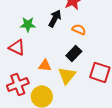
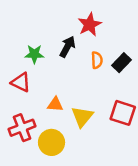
orange semicircle: (79, 29) -> (97, 60), turned 64
black rectangle: (74, 53) -> (121, 63), moved

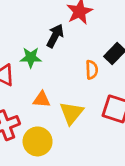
green star: (34, 54) -> (31, 58), moved
orange semicircle: (97, 60) -> (92, 70), moved

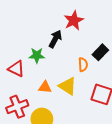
yellow triangle: (71, 113) -> (68, 86), moved, turned -36

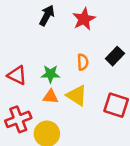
black arrow: (55, 39) -> (47, 15), moved
green star: (37, 55) -> (50, 74), moved
orange semicircle: (83, 65) -> (83, 62), moved

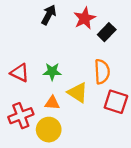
black rectangle: (115, 56) -> (107, 32), moved
orange semicircle: (83, 62) -> (102, 72), moved, size x1.5
orange triangle: (50, 97) -> (52, 103), moved

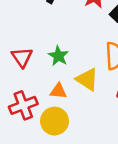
green star: (52, 72) -> (58, 56), turned 30
red triangle: (20, 73) -> (22, 57), turned 30

